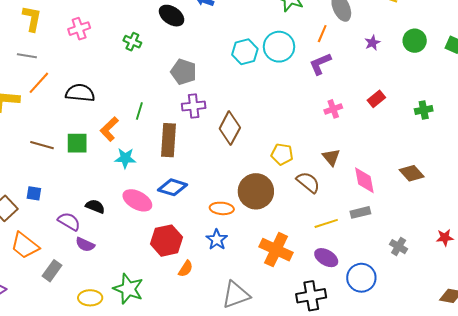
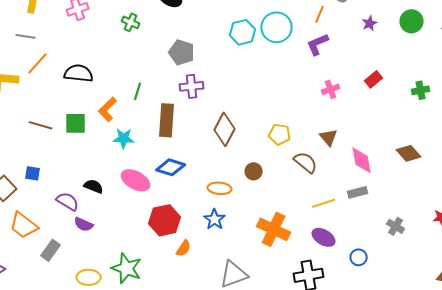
brown diamond: (230, 128) -> (225, 129), moved
brown circle: (256, 191) -> (254, 171), size x0.5
blue circle: (361, 278) -> (359, 257), size x0.6

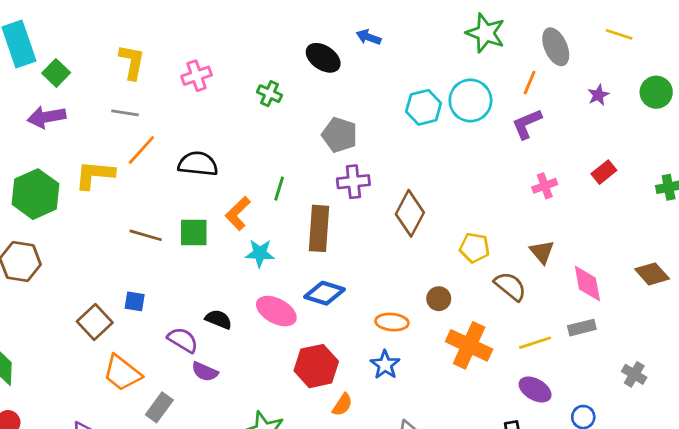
brown diamond: (225, 129) -> (410, 213), moved
orange cross: (274, 229) -> (469, 345), moved

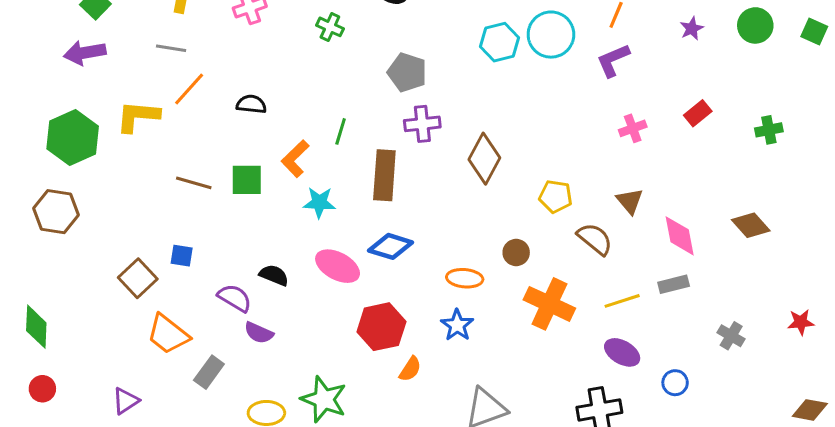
black semicircle: (198, 164) -> (251, 104), size x0.7

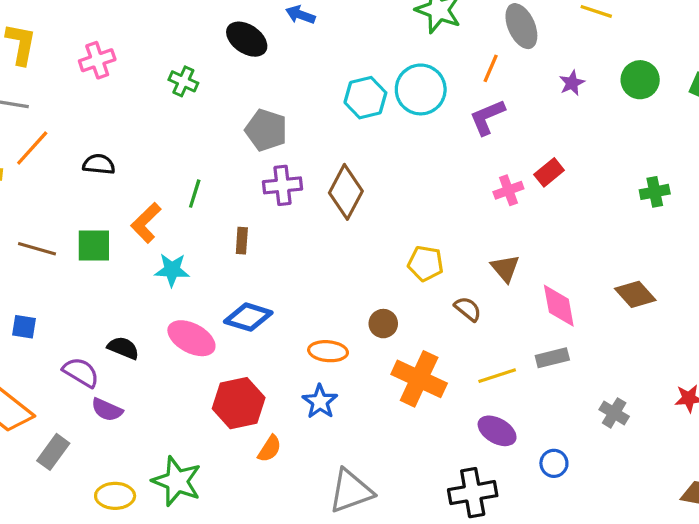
red rectangle: (698, 113) -> (549, 172), moved
brown diamond: (484, 159) -> (346, 192), moved
brown rectangle: (384, 175) -> (242, 241), size x0.5
brown semicircle: (595, 239) -> (468, 309), size x0.7

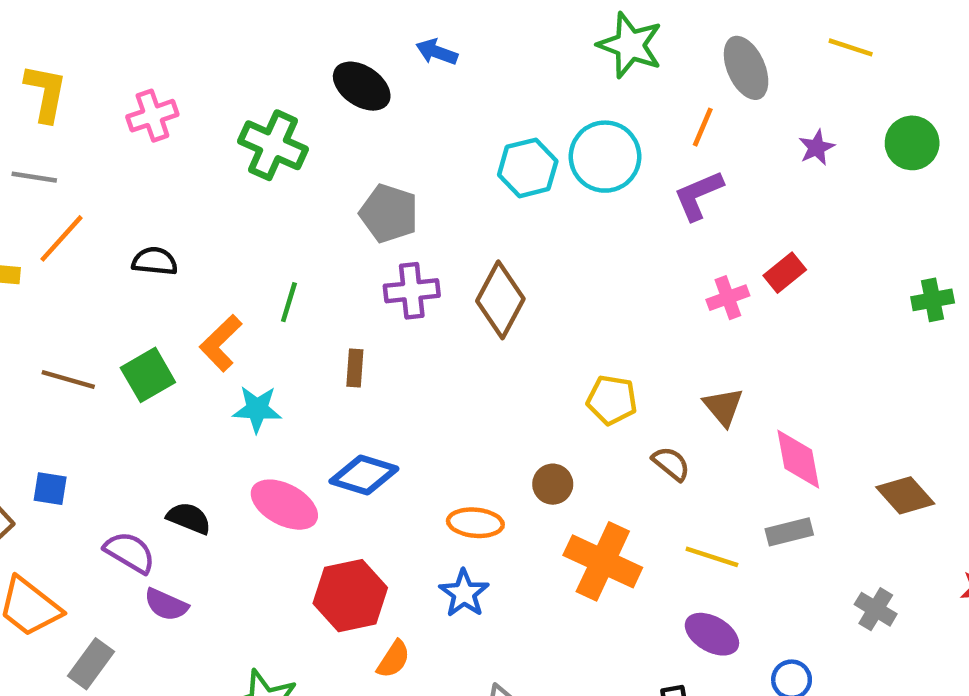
green cross: (183, 81) -> (273, 145), size x1.6
green square: (94, 246) -> (148, 375), turned -30
brown diamond: (635, 294) -> (905, 495), moved
yellow line: (497, 376) -> (712, 557), turned 36

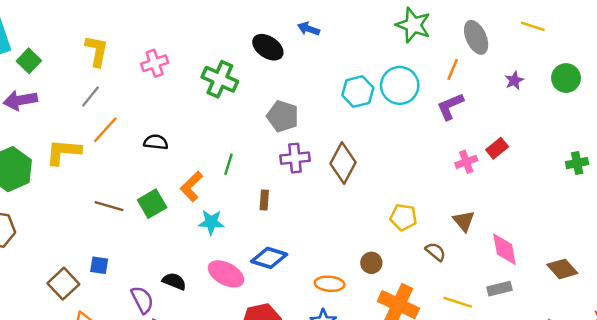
gray line: (34, 177) -> (90, 96), turned -60
purple semicircle: (130, 552) -> (142, 300), turned 32

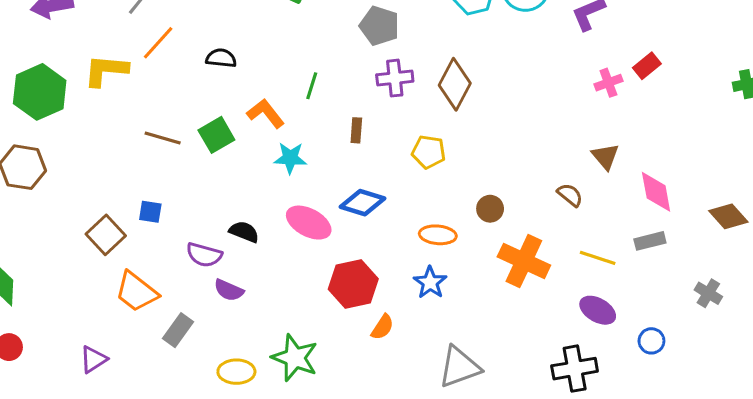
orange L-shape: (192, 186) -> (266, 113), turned 96
yellow pentagon: (403, 217) -> (429, 152), moved
purple semicircle: (142, 300) -> (204, 255), turned 132

